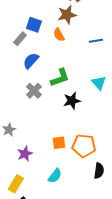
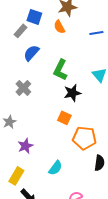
green L-shape: (60, 78) -> (60, 70), turned 135
gray cross: (34, 91) -> (23, 88), moved
orange square: (59, 143) -> (64, 118), moved, turned 32

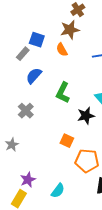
black star: (72, 93) -> (86, 116), moved
purple star: (25, 146) -> (28, 180), moved

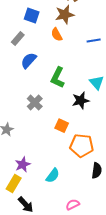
blue square: (37, 40) -> (32, 16), moved
gray cross: (26, 111) -> (35, 103), moved

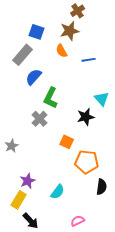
gray rectangle: (18, 39) -> (23, 55), size x1.5
blue line: (94, 41) -> (89, 60), moved
green L-shape: (58, 78) -> (51, 98), moved

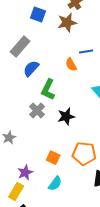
blue square: (37, 32) -> (38, 15), moved
orange semicircle: (62, 51) -> (71, 65), moved
black star: (86, 117) -> (66, 117), moved
orange square: (67, 142) -> (53, 158), moved

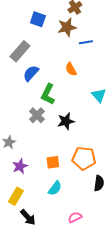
blue line: (86, 52) -> (86, 42), moved
orange square: (53, 158) -> (53, 162), turned -32
purple star: (25, 173) -> (20, 166), moved

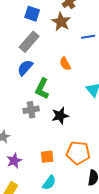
brown star: (67, 27) -> (61, 22), turned -30
blue line: (86, 42) -> (88, 37), moved
gray rectangle: (20, 51) -> (29, 42), moved
gray cross: (37, 115) -> (31, 110), turned 35

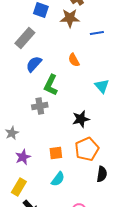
brown star: (61, 22) -> (70, 18), turned -30
gray rectangle: (29, 42) -> (25, 38), moved
black star: (60, 116) -> (81, 119), moved
orange pentagon: (78, 153) -> (87, 149), turned -30

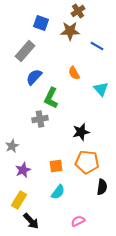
blue line: (97, 33) -> (97, 46), turned 40
cyan triangle: (102, 86) -> (101, 89), moved
orange pentagon: (87, 149) -> (87, 162), turned 30

